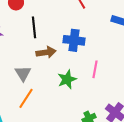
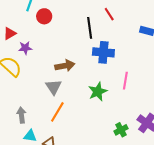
black line: (34, 27) -> (90, 28), moved
brown arrow: (46, 52) -> (65, 66), moved

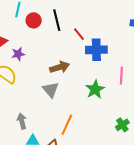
red line: (109, 14) -> (79, 34), moved
black line: (90, 28) -> (57, 20), moved
orange line: (57, 112) -> (67, 125), moved

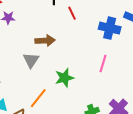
blue cross: (96, 50) -> (110, 28), moved
green star: (95, 89) -> (64, 78), moved

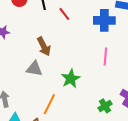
brown arrow: (45, 41) -> (44, 46), turned 78
gray triangle: (31, 60) -> (34, 69), turned -42

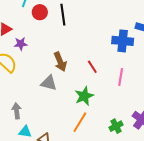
red line: (64, 14) -> (92, 67), moved
orange line: (49, 104) -> (80, 122), moved

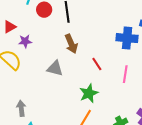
brown arrow: (60, 62) -> (71, 44), moved
gray triangle: (49, 83) -> (55, 68), moved

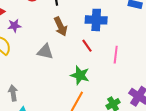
blue cross: (127, 38) -> (96, 20), moved
green star: (89, 93) -> (80, 75), turned -30

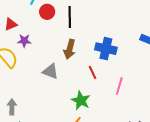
brown arrow: (61, 26) -> (70, 49), turned 30

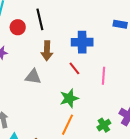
red circle: (47, 12) -> (18, 27), moved
green star: (81, 100) -> (69, 98), turned -30

